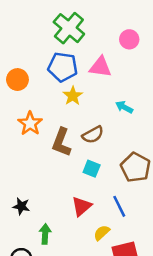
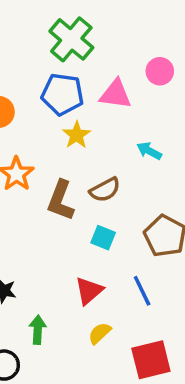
pink circle: (129, 39) -> (160, 71), moved
yellow semicircle: (102, 233) -> (100, 333), moved

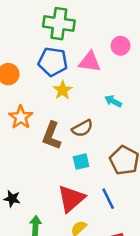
green cross: (71, 39) -> (59, 24), turned -32
cyan square: (103, 238) -> (81, 162), turned -35
red triangle: (89, 291) -> (71, 199), size x1.4

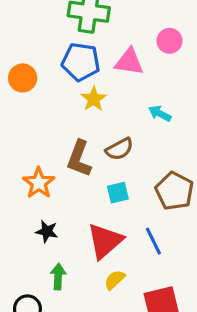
orange star: (21, 117) -> (39, 183), moved
black star: (12, 199) -> (47, 231), moved

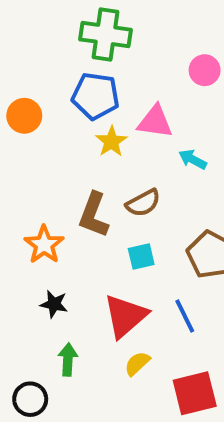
pink triangle: (129, 62) -> (155, 122), moved

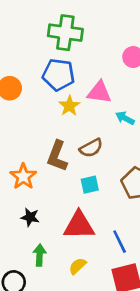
red triangle: (125, 316) -> (79, 225), turned 40
blue line: (185, 316) -> (120, 242), moved
yellow semicircle: (137, 364) -> (78, 266), moved

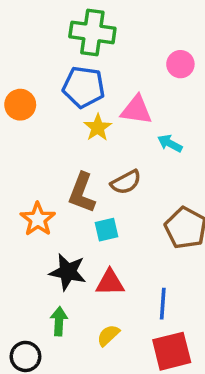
cyan square: (90, 185) -> (106, 230), moved
black star: (30, 217) -> (68, 272), moved, size x1.5
red triangle: (79, 225) -> (110, 283), size x0.7
blue line: (120, 242) -> (163, 304), turned 30

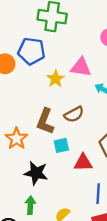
blue pentagon: (84, 87) -> (31, 51), moved
red triangle: (110, 283) -> (83, 163), moved

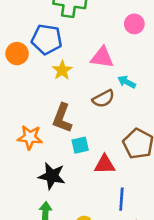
yellow star: (56, 79) -> (62, 70), moved
brown semicircle: (74, 114) -> (103, 99), moved
orange star: (16, 139) -> (30, 137), turned -30

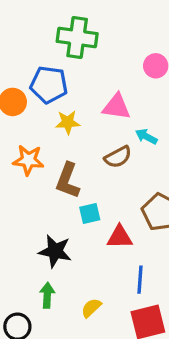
yellow star: (62, 70) -> (68, 122), turned 30
orange star: (30, 137) -> (28, 160), moved

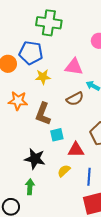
yellow semicircle: (91, 308) -> (64, 171), moved

